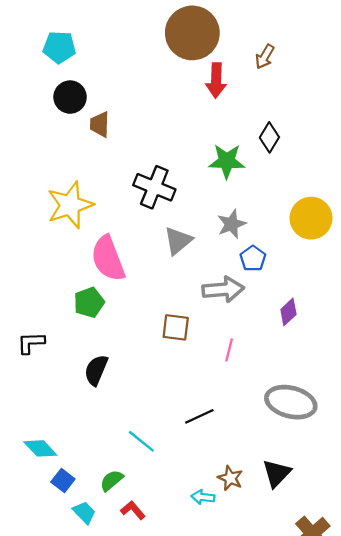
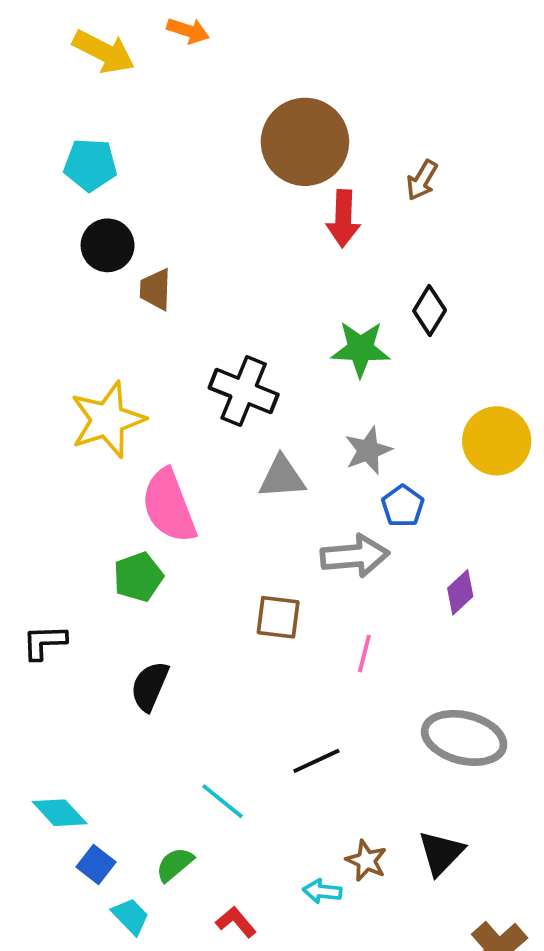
gray triangle: (178, 241) -> (282, 477), turned 36
red L-shape: (133, 510) -> (236, 922), moved

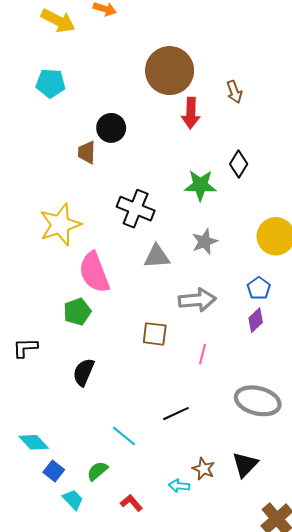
brown arrow: (422, 180) -> (234, 92), turned -50
black circle: (108, 245) -> (111, 128), moved
blue pentagon: (403, 506) -> (259, 288), moved

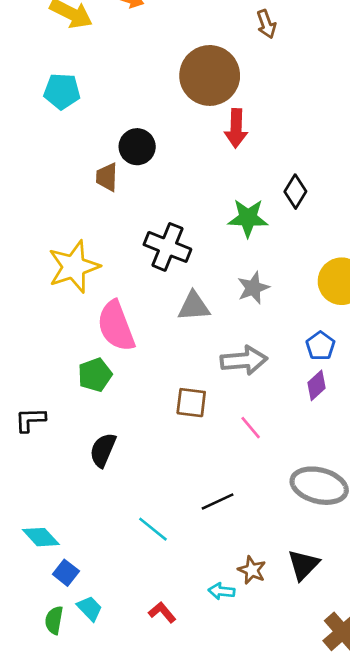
brown arrow: (234, 92) -> (266, 24), moved
pink line: (202, 354) -> (251, 428), turned -54
green semicircle: (97, 471) -> (54, 620), moved, turned -40

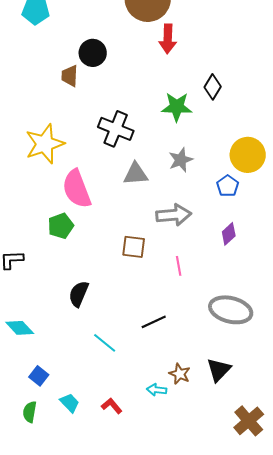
blue pentagon: (320, 346) -> (228, 186), moved
pink line: (251, 428) -> (179, 266), turned 30
black semicircle: (103, 450) -> (79, 294), moved
cyan diamond: (41, 537) -> (20, 328), moved
cyan trapezoid: (90, 608) -> (70, 403), moved

